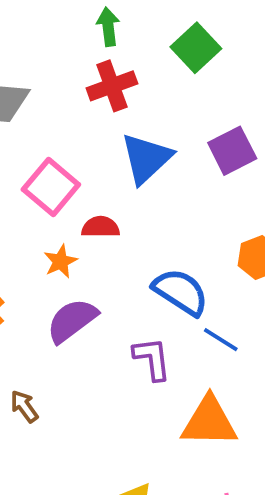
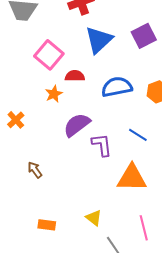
blue semicircle: (181, 292) -> (117, 87), moved, turned -44
purple semicircle: (72, 321) -> (77, 125), moved

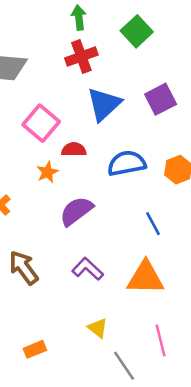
blue line: (138, 135) -> (153, 224), turned 30
purple L-shape: (102, 145) -> (88, 269), moved, turned -40
brown arrow: (35, 170) -> (24, 268), size x1.6
orange rectangle: (47, 225) -> (35, 349), moved, turned -30

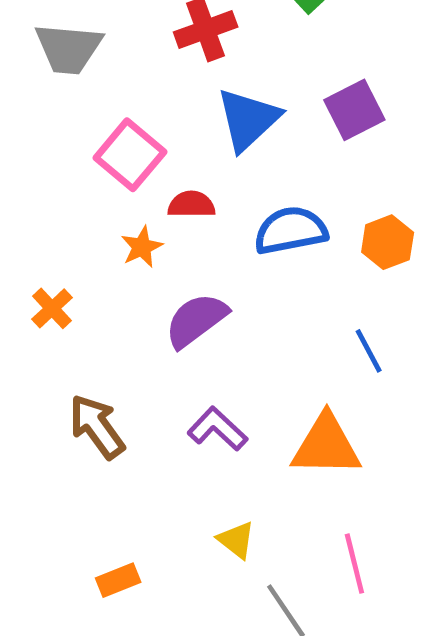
blue line: (153, 224) -> (369, 351), moved

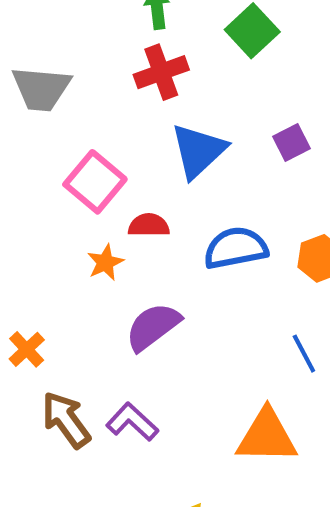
purple square: (354, 110) -> (292, 142), size x0.7
orange cross: (52, 308) -> (27, 349), moved
purple L-shape: (217, 429) -> (132, 422), moved

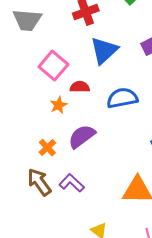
orange cross: (27, 349) -> (47, 148), moved

